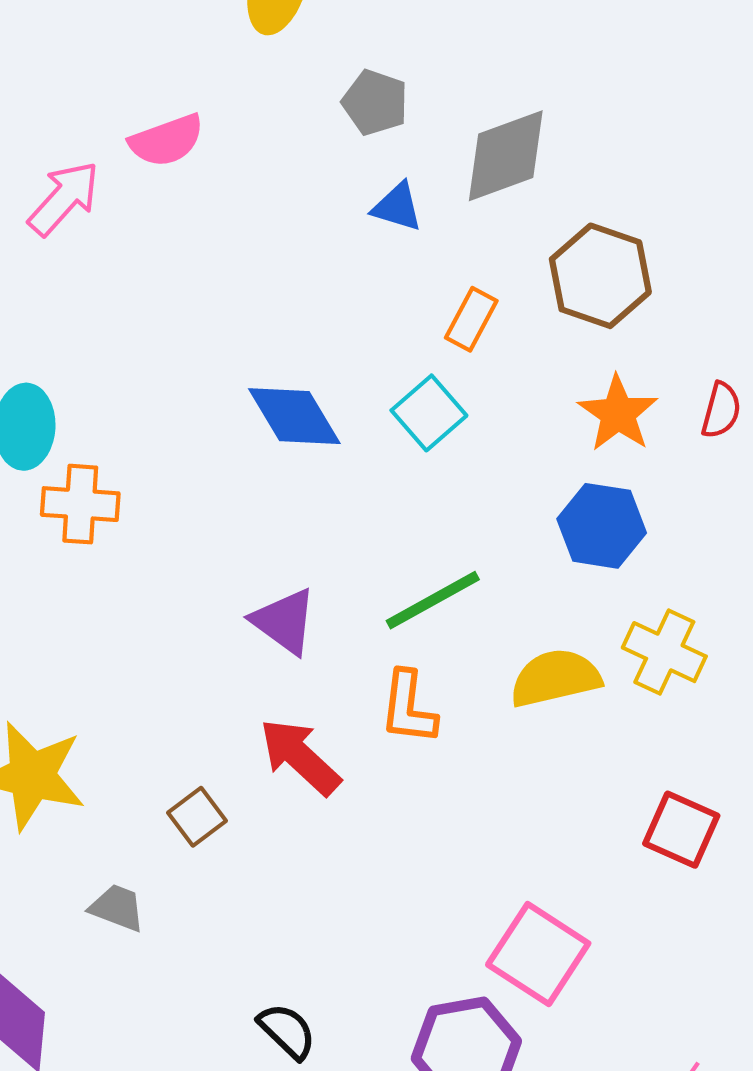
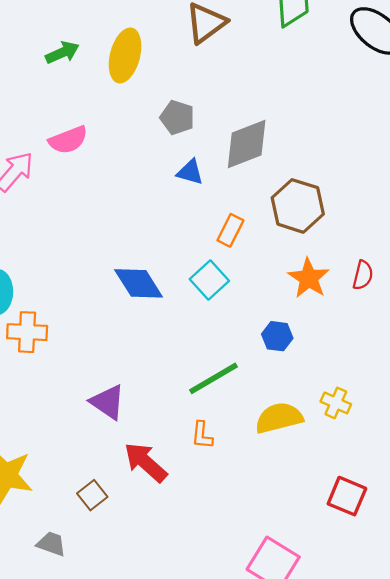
blue hexagon: (602, 526) -> (277, 336), moved, size x0.7
purple triangle: (284, 621) -> (108, 402), moved
yellow cross: (664, 652) -> (336, 403), size x0.7
orange L-shape: (408, 708) -> (202, 435), size x0.7

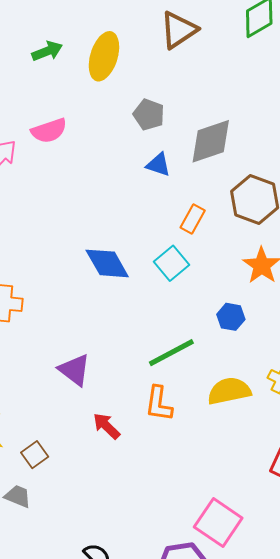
orange L-shape: (202, 435) -> (159, 404), size x1.4
red arrow: (146, 462) -> (106, 426), size x0.7
brown square: (92, 495) -> (35, 455), moved

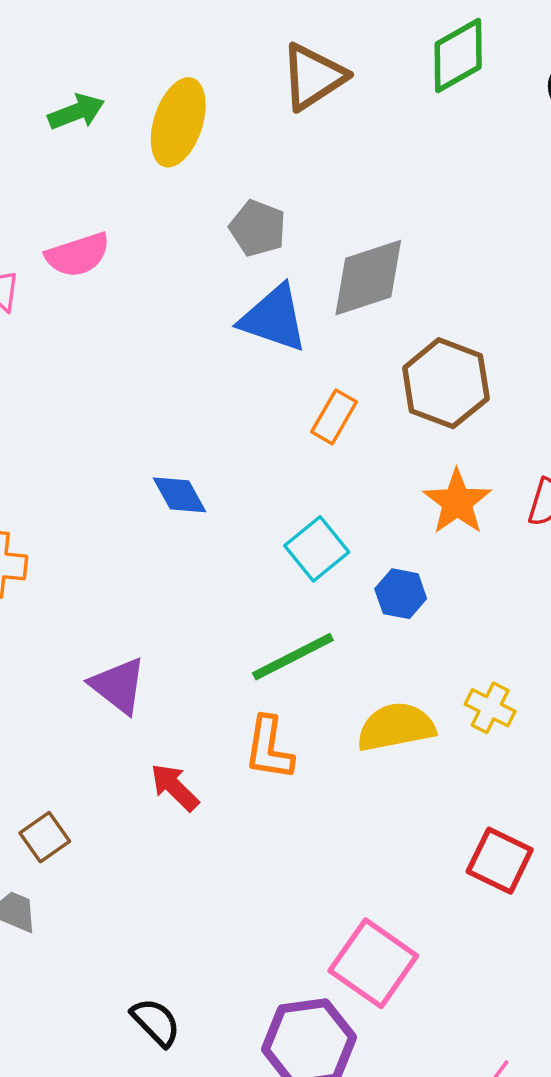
blue triangle: (158, 165) -> (274, 318), size x1.6
blue diamond: (107, 263) -> (179, 495), size x0.7
cyan square: (171, 263) -> (317, 549), moved

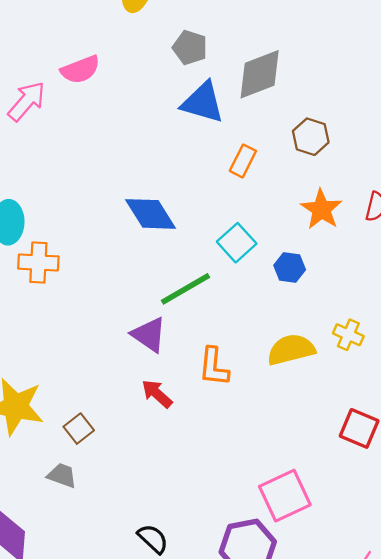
brown hexagon: (446, 383) -> (311, 137), size x0.7
blue diamond: (179, 495) -> (151, 214), size x1.5
green line: (293, 657) -> (186, 289), moved
purple triangle: (118, 686) -> (149, 335), moved
pink square: (373, 963) -> (285, 496), turned 33

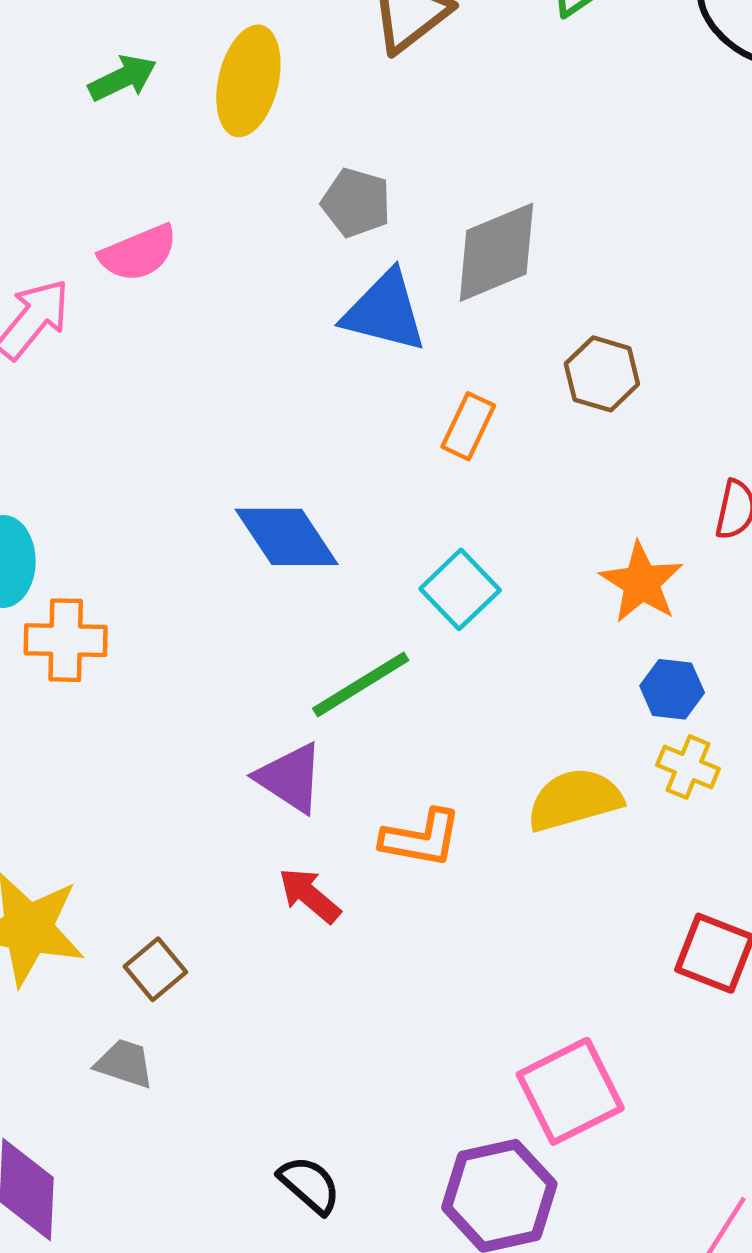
orange star: (321, 209) -> (641, 583), moved
blue hexagon: (290, 268) -> (672, 689), moved
orange L-shape: (214, 367) -> (421, 838), turned -84

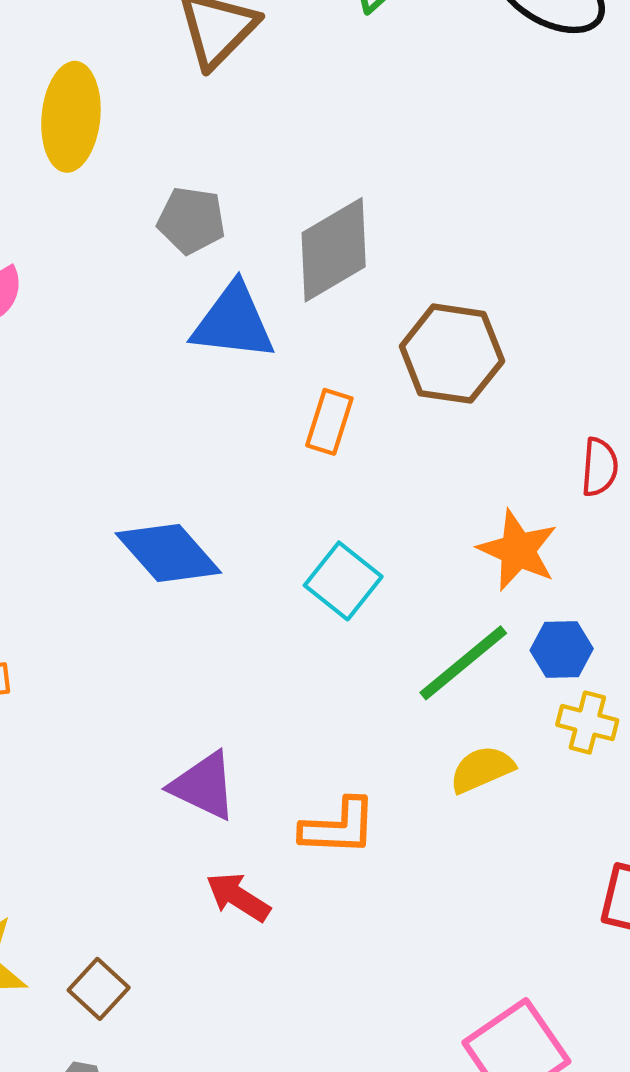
brown hexagon: (602, 374) -> (452, 354), size x1.4
green line: (361, 684) -> (463, 663), moved
yellow semicircle: (575, 800) -> (482, 769), size x0.7

